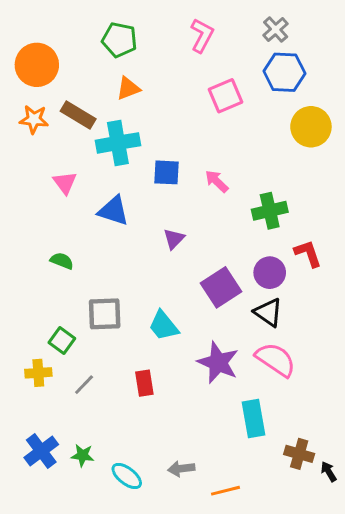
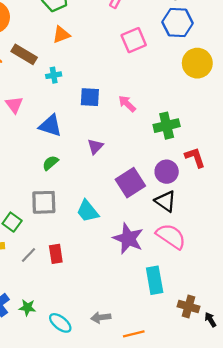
cyan cross: (118, 143) -> (54, 75), size x0.5
green semicircle: (62, 261) -> (50, 163), moved, turned -63
red rectangle: (144, 383) -> (56, 254), moved

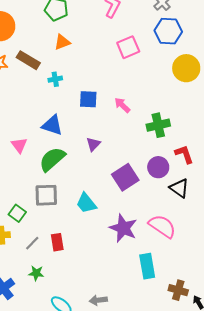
pink triangle: (14, 105) -> (19, 145), moved
green semicircle: (50, 163) -> (52, 159), size x1.8
black triangle: (165, 201) -> (179, 188), moved
green star: (27, 308) -> (36, 273), moved

